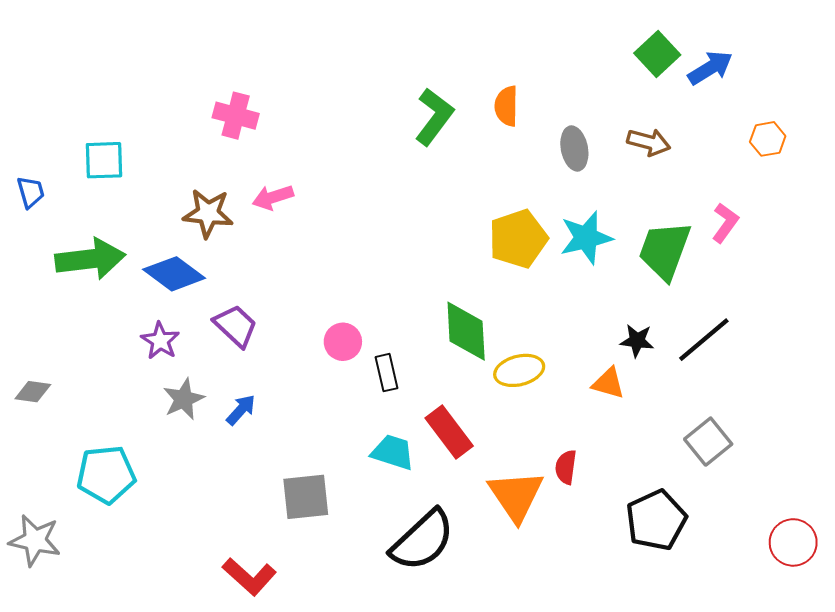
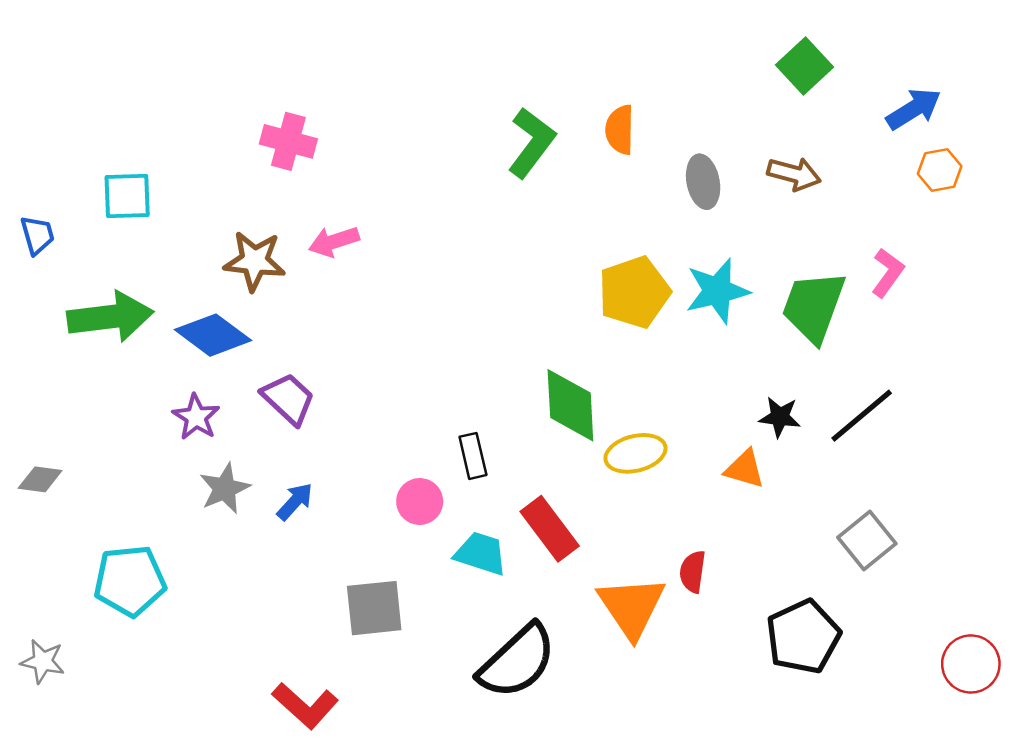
blue arrow: (710, 68) -> (914, 109), moved
pink circle: (343, 342) -> (420, 501), moved
gray star: (35, 540) -> (43, 661), size x0.7

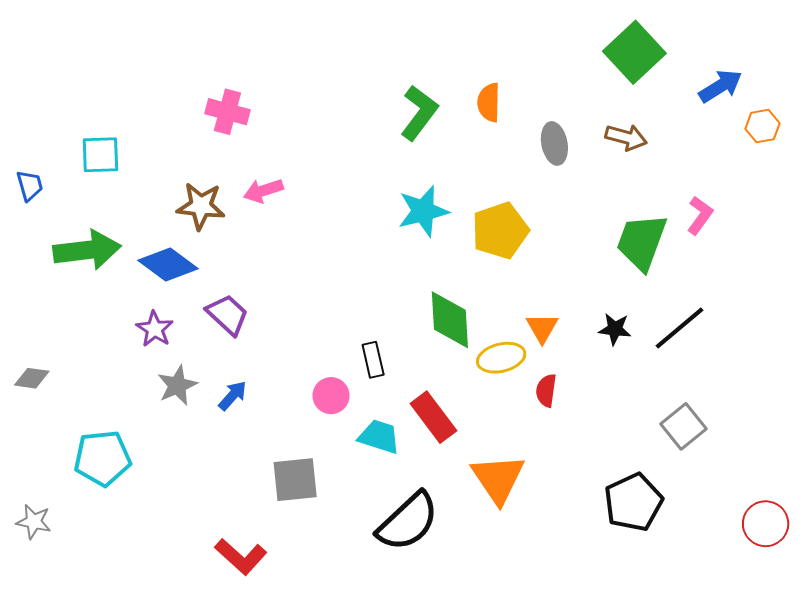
green square: (804, 66) -> (634, 52), size x1.4
orange hexagon: (940, 170) -> (762, 126), moved
cyan star: (717, 291) -> (423, 211), moved
orange triangle: (745, 469) -> (542, 328), moved, turned 44
red semicircle: (693, 572) -> (546, 390), moved

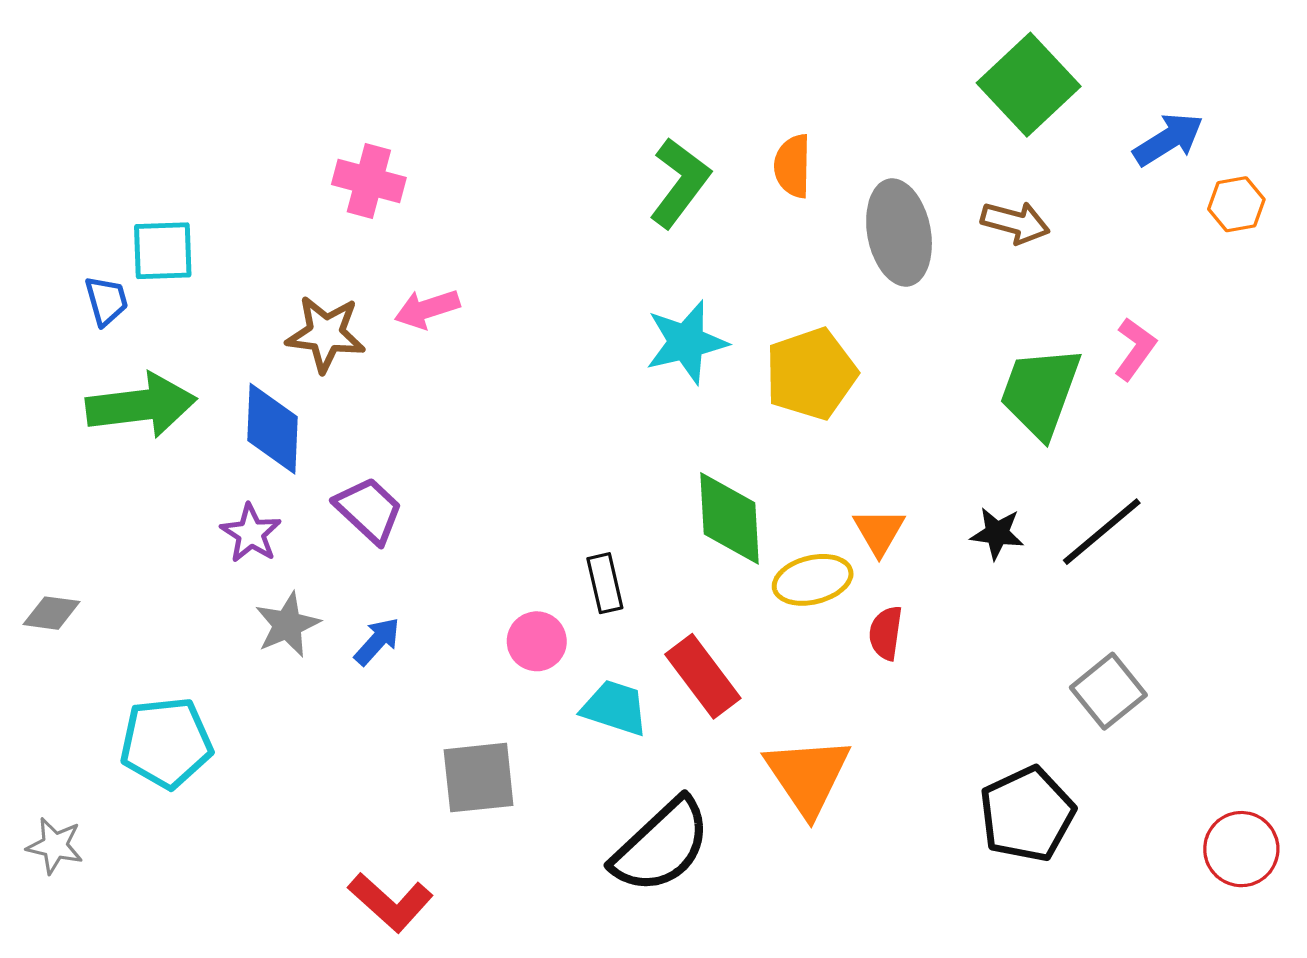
gray ellipse: (554, 143) -> (899, 233), size x1.5
blue trapezoid: (30, 186) -> (106, 301), moved
blue diamond: (168, 264) -> (273, 429), turned 56

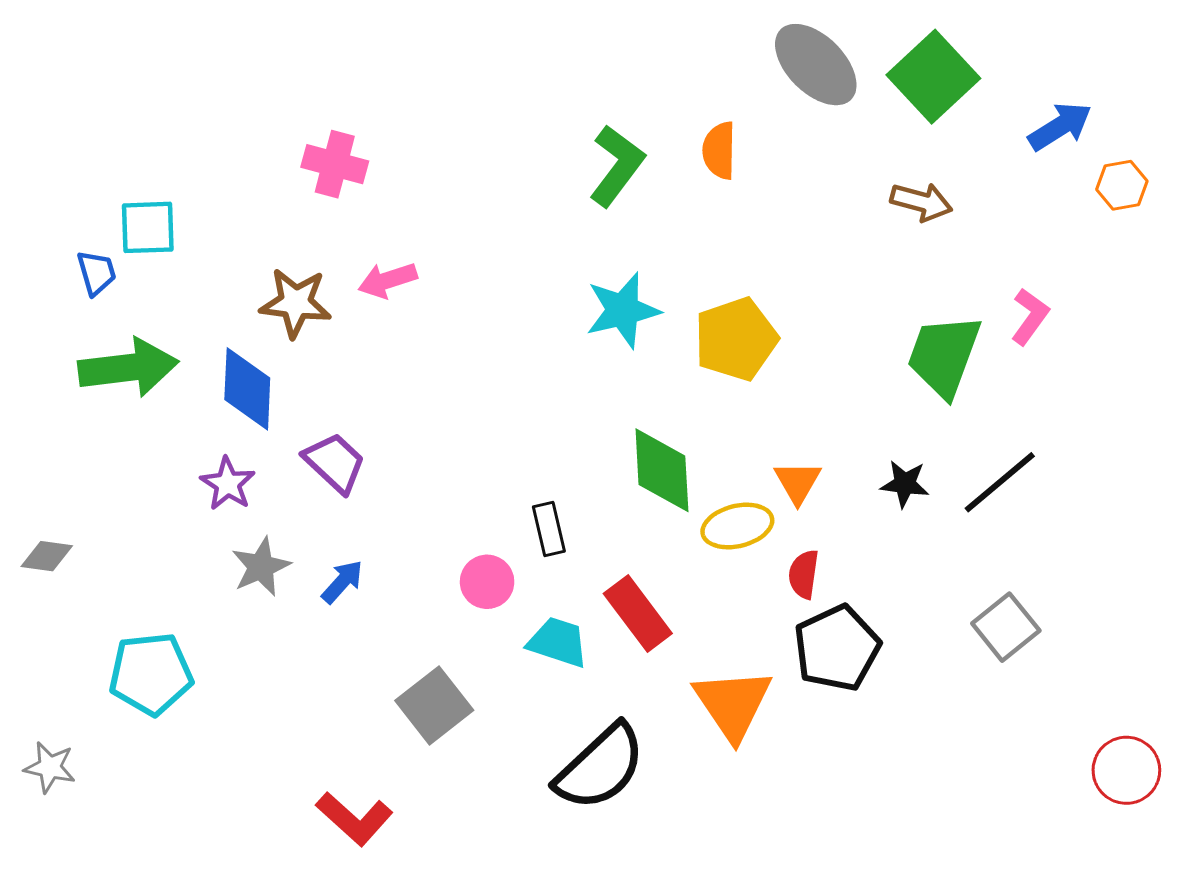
gray ellipse: (899, 233) -> (816, 65), moved, turned -34
gray square: (479, 778) -> (434, 705), turned -32
black pentagon: (1027, 814) -> (837, 648), moved

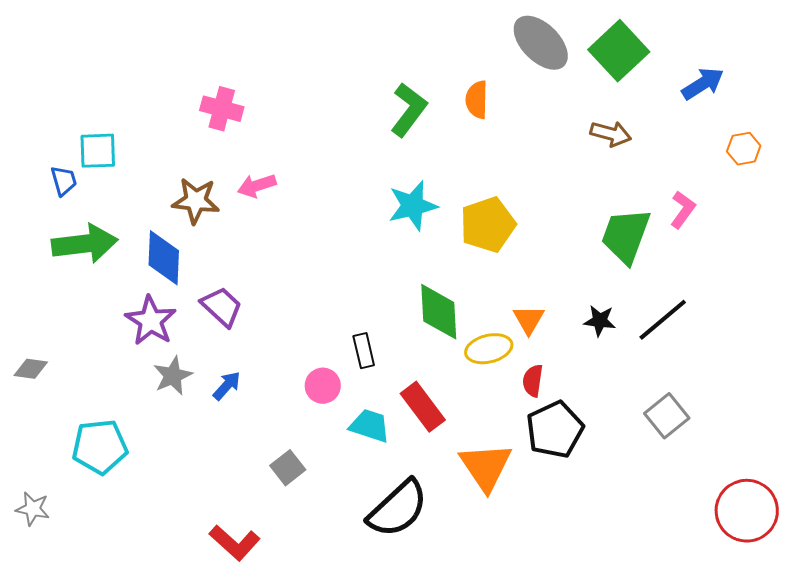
orange hexagon: (1122, 185) -> (744, 149), moved
purple star: (228, 484) -> (151, 321), size x1.4
gray square: (434, 705) -> (288, 468), size x0.7
red circle: (1126, 770) -> (747, 511), size x1.4

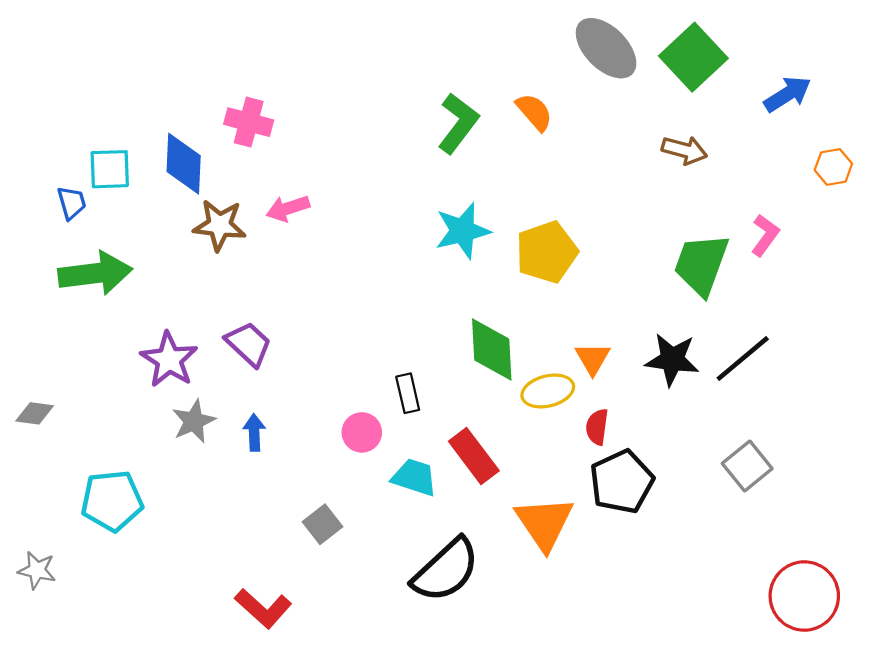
orange semicircle: (477, 100) -> (534, 112), turned 138
blue diamond: (164, 258) -> (184, 164), moved
black star: (600, 321) -> (672, 360), size x1.5
blue arrow: (227, 386) -> (254, 432), turned -44
red circle: (747, 511) -> (804, 596), moved

